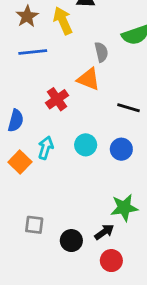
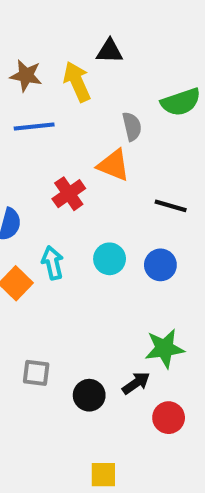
brown star: (27, 16) -> (26, 76), turned -30
cyan arrow: (46, 148) -> (53, 263), turned -30
red circle: (111, 261) -> (169, 418), moved

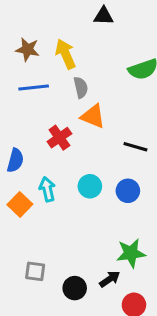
black triangle: (110, 51) -> (104, 16), moved
gray semicircle: (132, 126) -> (81, 87), moved

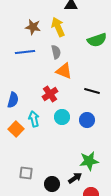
brown star: (28, 49) -> (33, 27), moved
yellow arrow: (66, 54) -> (58, 27), moved
red cross: (59, 138) -> (50, 94), moved

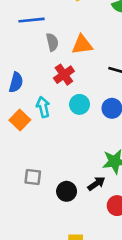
gray semicircle: (56, 52) -> (52, 42), moved
orange triangle: (64, 71) -> (82, 45), turned -30

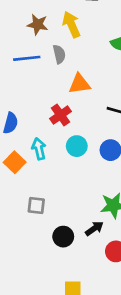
gray semicircle: (52, 42) -> (59, 54), moved
gray square: (33, 177) -> (36, 206), moved

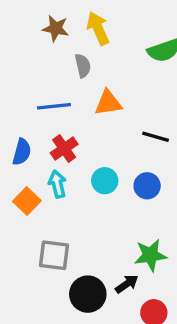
blue line: (27, 58) -> (54, 106), moved
red cross: (61, 115) -> (64, 149), moved
gray square: (36, 206) -> (54, 255), size x1.4
black circle: (63, 237) -> (88, 294), size x1.4

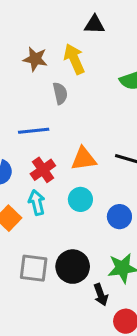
orange triangle: (108, 103) -> (84, 159), moved
blue circle: (147, 186) -> (119, 217), moved
black arrow: (127, 284) -> (101, 295), turned 105
black circle: (88, 294) -> (73, 267), moved

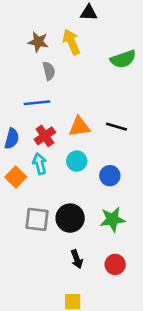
gray semicircle: (60, 93) -> (49, 71), moved
black arrow: (101, 295) -> (77, 259), moved

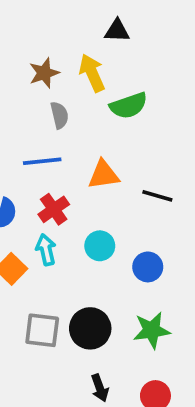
brown star: (38, 42) -> (44, 73), turned -30
green semicircle: (123, 59) -> (129, 106), moved
orange triangle: (79, 127) -> (104, 175), moved

